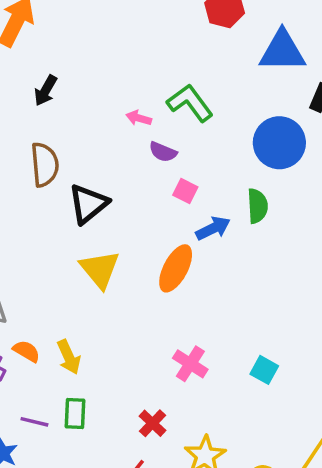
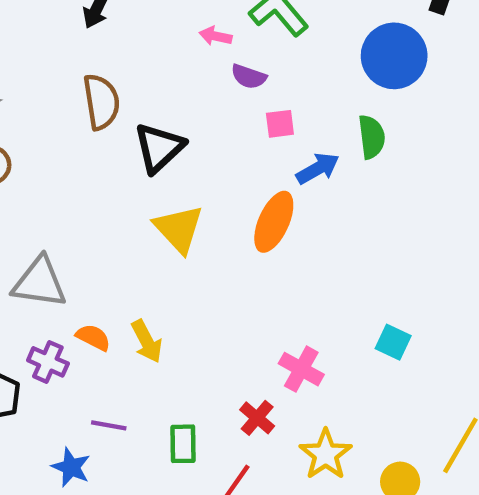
pink square: (185, 191) -> (280, 124), turned -30
pink cross: (190, 364) -> (301, 369), moved
green rectangle: (75, 414) -> (183, 444), moved

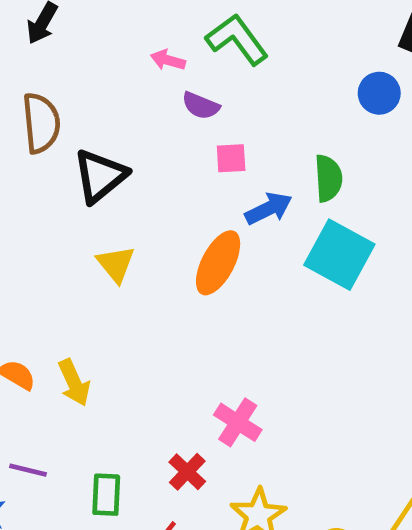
blue circle: (394, 56) -> (379, 93), moved, size x0.6
yellow triangle: (179, 229) -> (116, 264), size x0.7
cyan square: (393, 342) -> (339, 255), moved, size x1.8

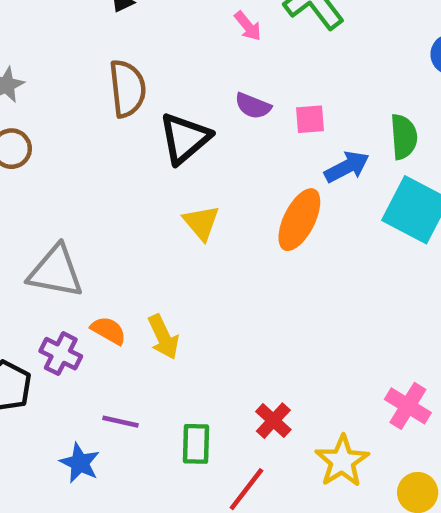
pink arrow: (168, 60) -> (248, 26), turned -144
purple semicircle: (201, 106) -> (253, 106), moved
pink cross: (238, 422) -> (408, 406), moved

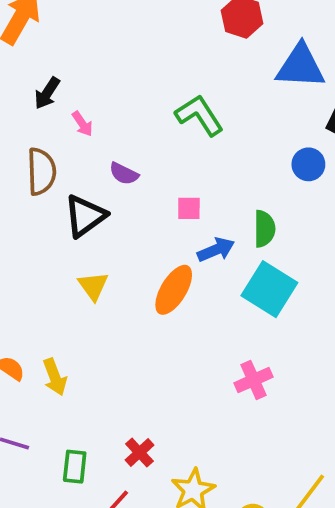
pink arrow: (248, 26) -> (82, 124), moved
purple semicircle: (253, 106) -> (124, 174), moved
pink cross: (408, 406) -> (254, 380), moved, turned 30

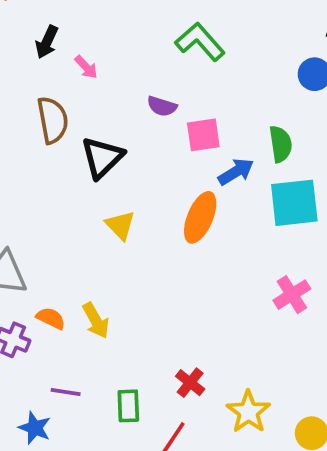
purple semicircle: (124, 174) -> (162, 106), moved
pink square: (189, 208) -> (203, 135), size x1.4
cyan square: (269, 289) -> (294, 203), turned -30

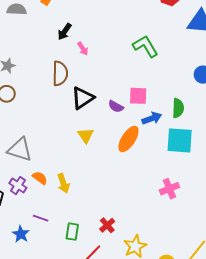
purple semicircle: (162, 106) -> (116, 106), moved

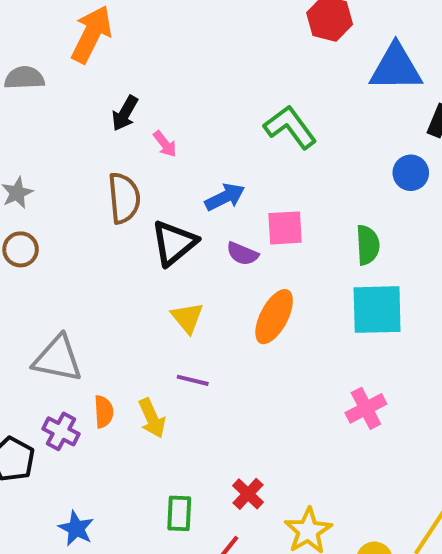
blue arrow: (152, 118) -> (225, 197), moved
orange semicircle: (40, 178) -> (104, 412), turned 56
purple line: (41, 218) -> (193, 380), moved

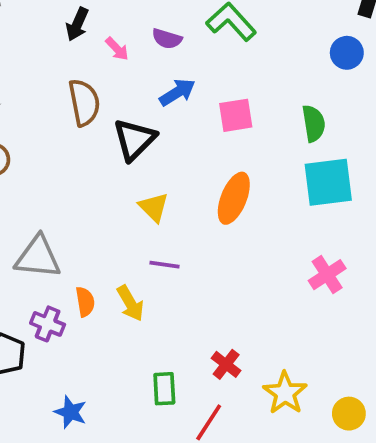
purple semicircle: (242, 254) -> (167, 39), moved

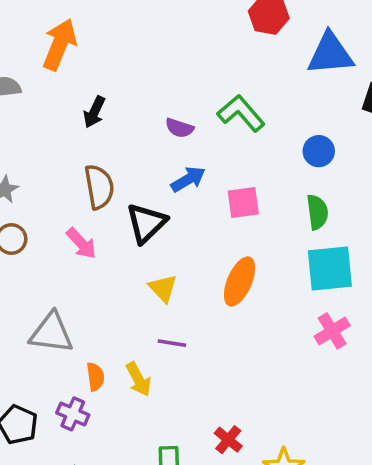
pink arrow: (117, 49) -> (81, 243), moved, size x1.4
blue circle: (347, 53) -> (319, 151), moved
pink cross: (327, 275) -> (332, 331), moved
purple cross: (48, 324) -> (73, 414), moved

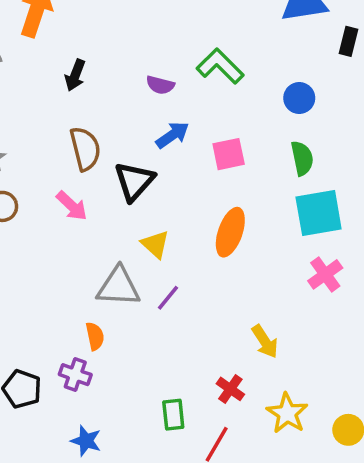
gray triangle: (51, 333) -> (118, 287), moved
purple line: (172, 343) -> (168, 298), turned -56
yellow arrow: (138, 379) -> (265, 341), moved

